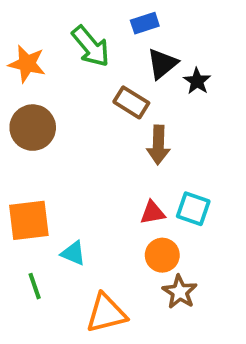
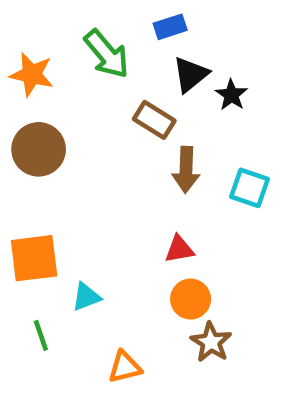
cyan square: (193, 209) -> (250, 188), moved
cyan triangle: (73, 253) -> (86, 297), turned -44
orange triangle: (106, 313) -> (125, 367), size x0.7

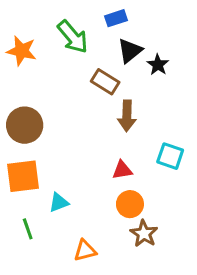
brown circle: (39, 149) -> (25, 125), moved
cyan square: (250, 188) -> (170, 156), moved

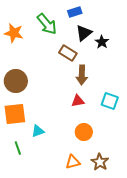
red triangle: (122, 170) -> (78, 101), moved
brown star: (144, 234) -> (100, 162), moved
orange triangle: (85, 251) -> (73, 162), moved

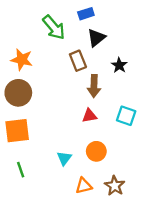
orange star: (14, 33) -> (22, 60), moved
black star: (102, 42) -> (119, 65), moved
brown rectangle: (68, 53) -> (78, 61), turned 36
cyan triangle: (38, 131) -> (64, 158), moved, turned -32

